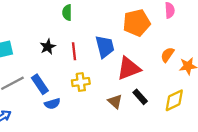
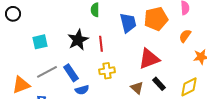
black star: (48, 47) -> (78, 40), size x1.5
blue trapezoid: (105, 47) -> (128, 23), moved
orange semicircle: (167, 55) -> (185, 36), moved

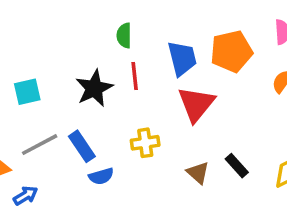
red line: (101, 44) -> (135, 76), moved
red triangle: (149, 59) -> (196, 104), moved, turned -30

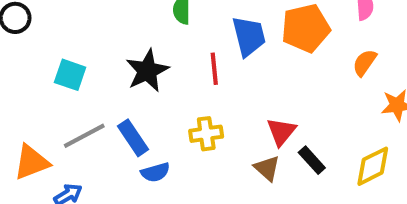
red line: (135, 76) -> (214, 69), moved
cyan square: (27, 92) -> (70, 75), turned 32
red triangle: (196, 104) -> (281, 132), moved, size x0.7

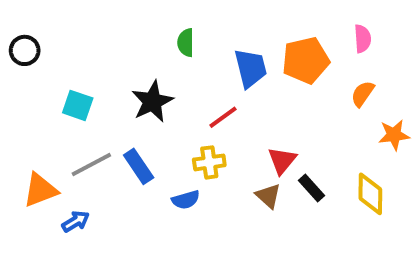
red line: (214, 69) -> (223, 117), moved, turned 60
yellow diamond: (373, 166) -> (370, 194), turned -63
blue semicircle: (155, 172) -> (186, 200), moved

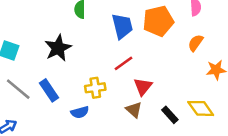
red line: (223, 117) -> (124, 63), moved
gray line: (91, 164) -> (18, 89), turned 68
black rectangle: (311, 188) -> (170, 115), moved
yellow diamond: (370, 194) -> (201, 108), turned -36

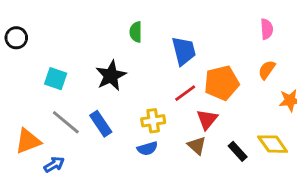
orange pentagon: (158, 21) -> (222, 83), moved
blue semicircle: (80, 112) -> (147, 148), moved

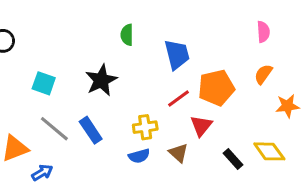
brown triangle: (197, 146) -> (178, 153), moved

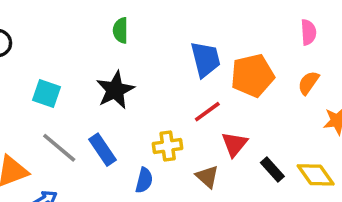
green semicircle: (127, 35) -> (121, 30), moved
orange pentagon: (216, 88) -> (252, 76), moved
blue semicircle: (139, 156) -> (144, 180), moved, turned -60
black rectangle: (233, 159) -> (272, 169), moved

